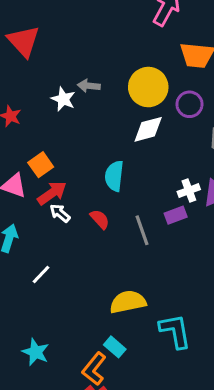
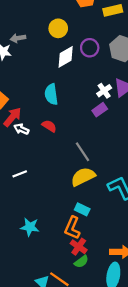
yellow circle: (148, 87) -> (58, 28), size x0.7
purple circle: (189, 104) -> (90, 48), moved
gray line: (142, 230) -> (82, 152), moved
white line: (41, 275) -> (20, 174), turned 40

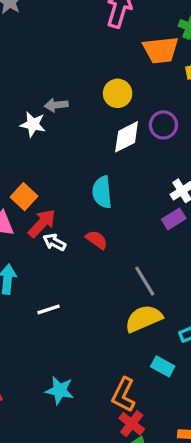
cyan rectangle: (82, 209) -> (163, 366), moved

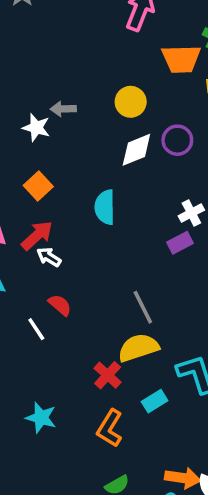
orange square: (24, 197) -> (38, 186), moved
red semicircle: (97, 240) -> (60, 305), moved
white line: (48, 309) -> (36, 329), turned 70
cyan rectangle: (163, 366) -> (155, 401), turned -65
red cross: (132, 424) -> (108, 375), moved

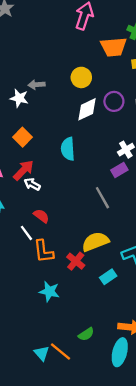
gray line: (143, 307) -> (102, 198), moved
cyan star: (41, 418) -> (49, 291), moved
orange L-shape: (110, 428) -> (44, 251), moved, turned -35

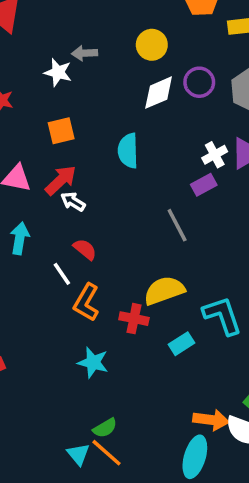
orange square: (23, 137) -> (61, 131), turned 30
orange L-shape: (44, 251) -> (86, 302), turned 35
red cross: (76, 261) -> (134, 319), turned -30
green semicircle: (86, 334) -> (105, 428), moved

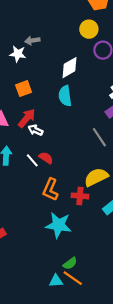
yellow circle: (152, 45) -> (89, 29), moved
white diamond: (159, 93) -> (69, 68), moved
white line: (62, 274) -> (32, 160), moved
cyan star: (93, 362) -> (58, 225), size x1.4
cyan triangle: (78, 454) -> (56, 281), turned -48

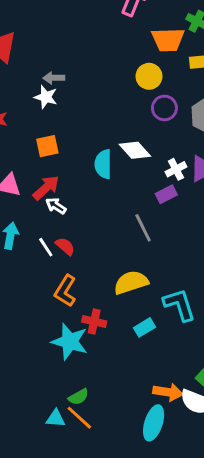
gray arrow: (32, 41) -> (54, 78), moved
white diamond: (69, 68) -> (135, 150), moved, turned 70
red cross: (80, 196) -> (94, 321), moved

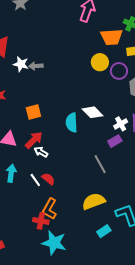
white star: (46, 97) -> (21, 64), moved
purple circle: (164, 108) -> (119, 71), moved
red cross: (94, 321) -> (41, 221), moved

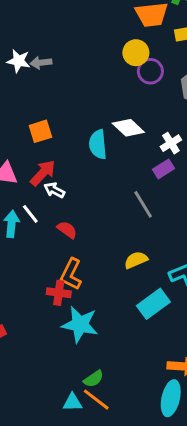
purple circle: (119, 71) -> (150, 71), moved
white line: (35, 180) -> (30, 214), moved
yellow semicircle: (94, 201) -> (136, 260), size x0.7
cyan rectangle: (104, 231) -> (153, 304), size x1.5

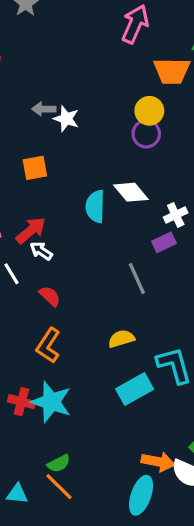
white star: (19, 61) -> (66, 119), moved
purple circle: (150, 71) -> (146, 134), moved
orange square: (40, 131) -> (35, 168), moved
red cross: (59, 293) -> (21, 402), moved
cyan triangle: (73, 402) -> (17, 494), moved

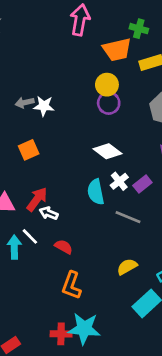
cyan semicircle: (95, 206) -> (96, 192), moved
white cross: (176, 215) -> (119, 181), moved
gray line: (137, 279) -> (128, 217), turned -30

